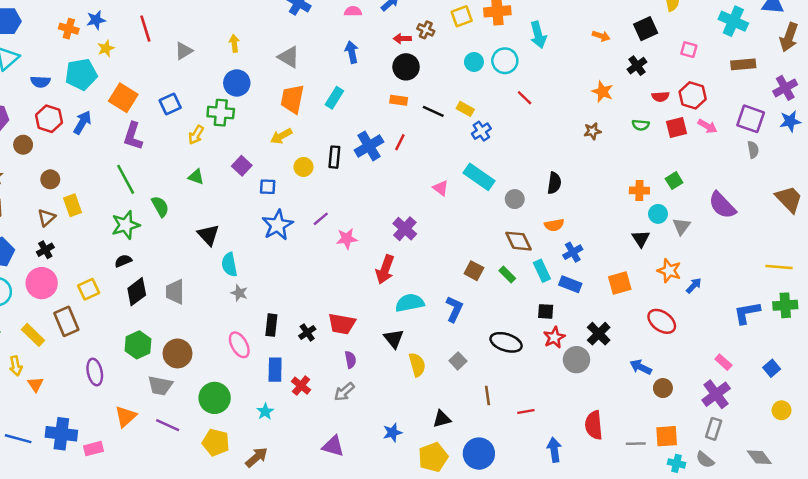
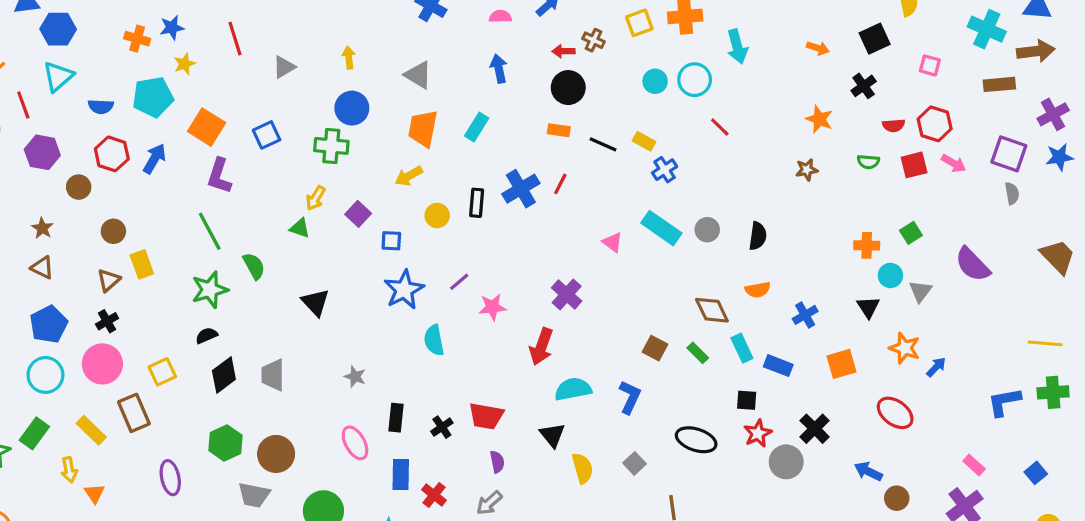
brown arrow: (789, 37) -> (1036, 51), moved, turned -116
yellow arrow: (196, 135) -> (316, 198), moved
gray circle: (515, 199) -> (707, 230), moved
blue cross: (573, 252) -> (805, 315), moved
cyan semicircle: (229, 265) -> (434, 340), moved

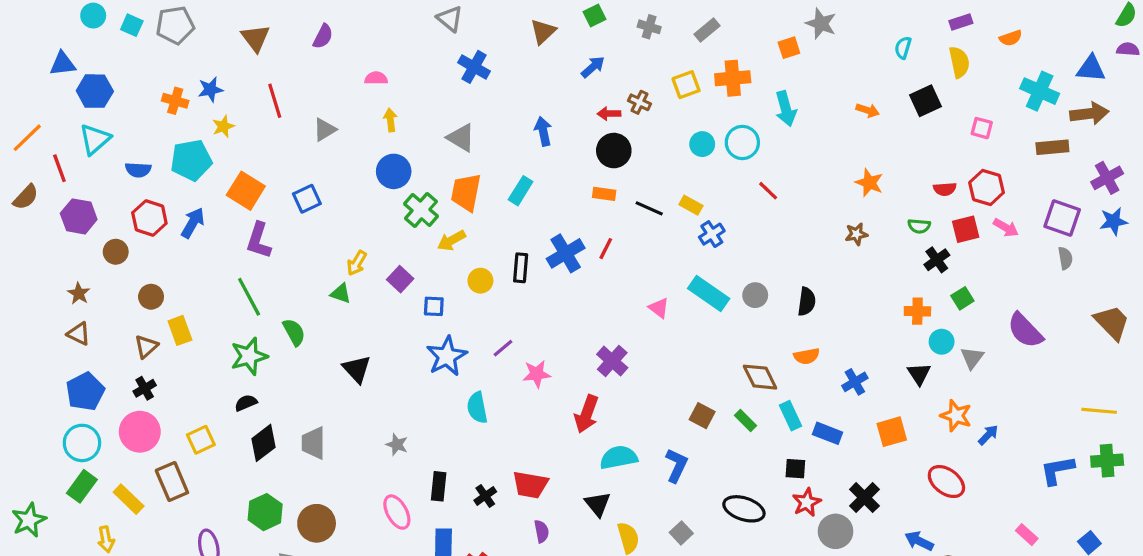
pink semicircle: (500, 16) -> (376, 78), moved
black cross: (864, 86) -> (937, 260), moved
green cross: (331, 146) -> (421, 210), moved, turned 36
green rectangle: (34, 433) -> (82, 486), moved

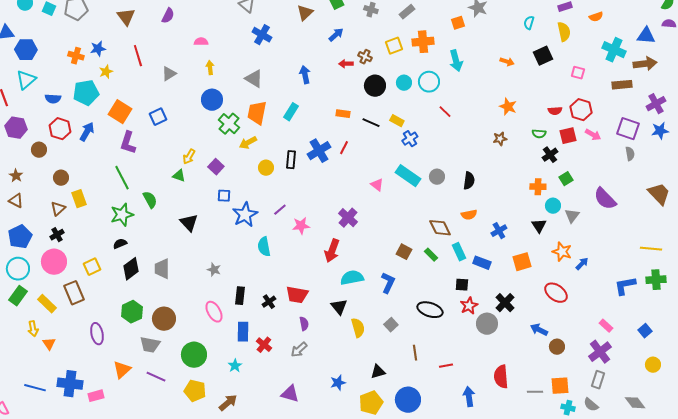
black circle: (614, 151) -> (375, 86), moved
blue square: (434, 306) -> (224, 196), moved

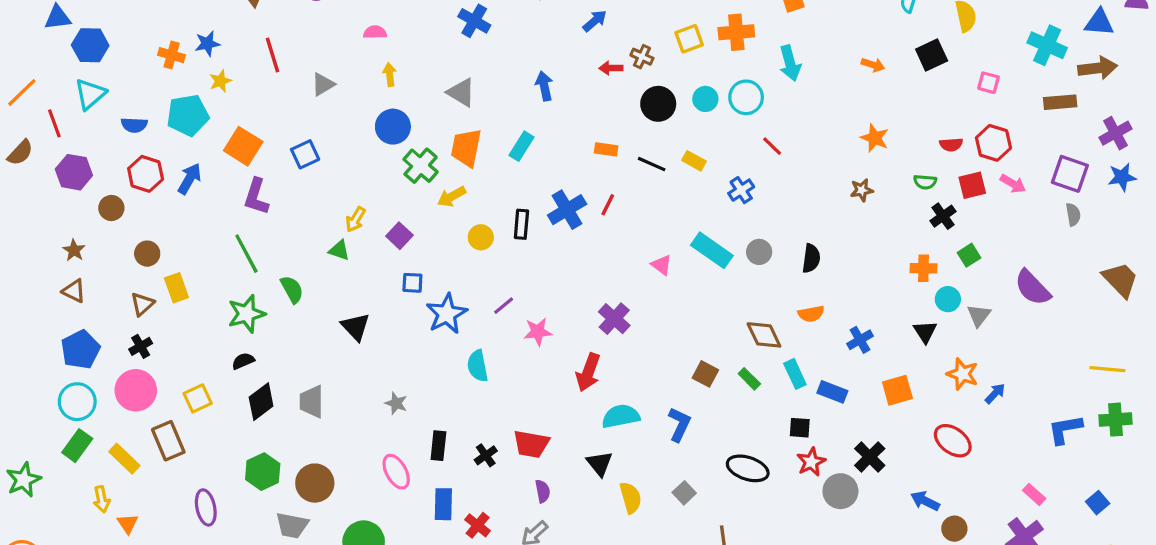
blue cross: (410, 139) -> (741, 190), moved

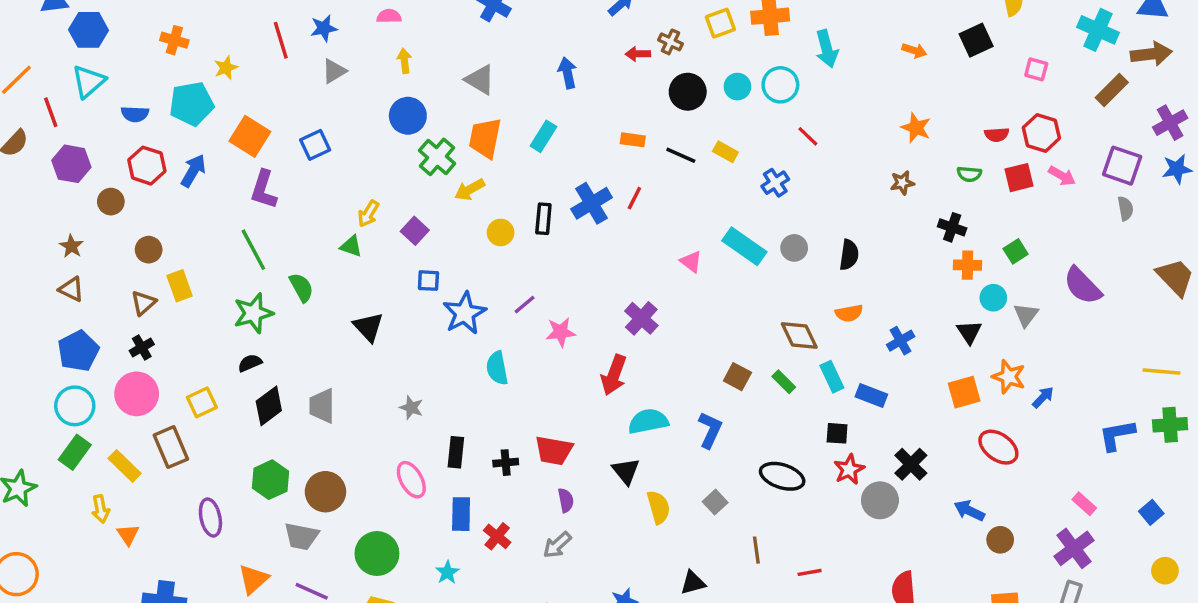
blue star: (207, 44) -> (324, 28), moved
brown rectangle: (1060, 102) -> (1112, 90), turned -40
black cross: (943, 216) -> (952, 227), moved, turned -35
orange square: (897, 390) -> (964, 392), moved
black cross: (486, 455) -> (506, 463), turned 30

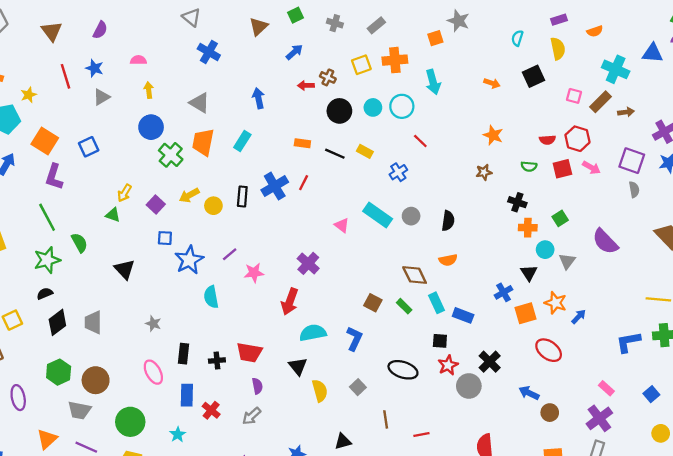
blue star: (324, 28) -> (94, 68), turned 30
brown arrow: (1151, 54) -> (626, 112), moved, size x0.6
brown rectangle: (1112, 90) -> (601, 102), moved
yellow arrow: (470, 190) -> (189, 195), moved
blue cross: (901, 341) -> (504, 292), moved

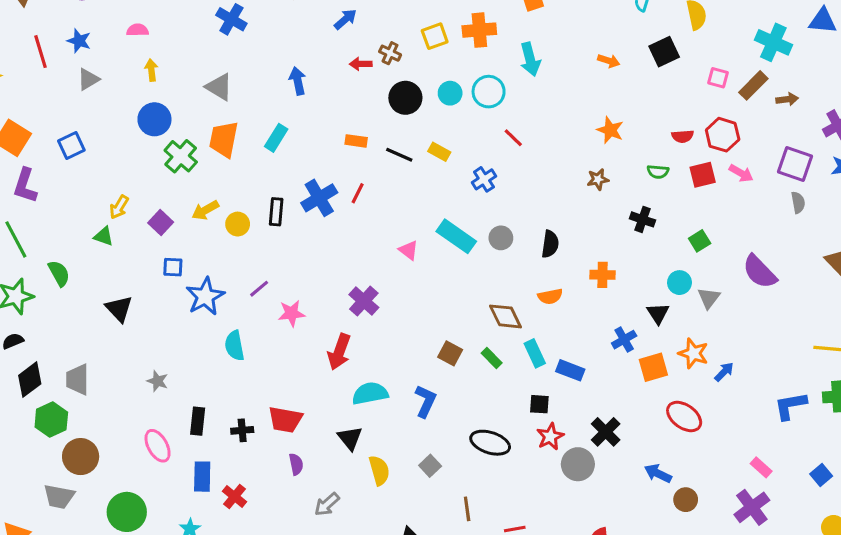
orange cross: (528, 228) -> (603, 275), moved
green hexagon: (59, 372) -> (51, 420), moved
gray arrow: (252, 416) -> (327, 504), moved

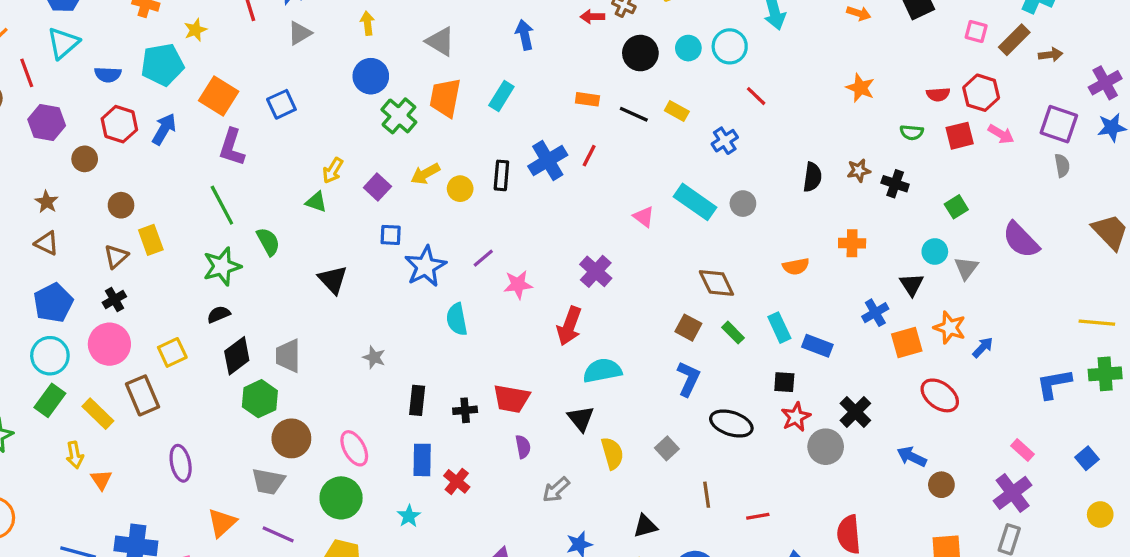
brown star: (598, 179) -> (859, 170), moved
black semicircle: (550, 244) -> (812, 177), moved
brown diamond: (506, 316) -> (716, 283), moved
blue L-shape: (425, 401) -> (688, 379), moved
pink ellipse: (158, 446) -> (354, 448), moved

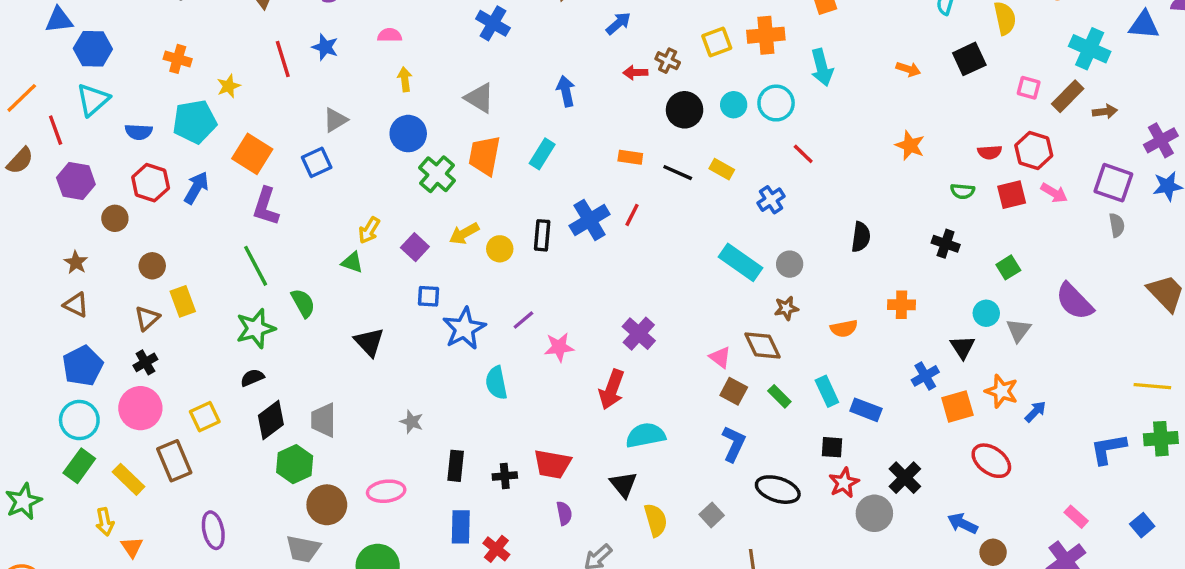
gray triangle: (300, 33) -> (335, 120), moved
brown star: (859, 170) -> (786, 308), moved
pink triangle: (644, 217) -> (720, 357), moved
pink ellipse: (354, 448) -> (386, 491), moved, turned -68

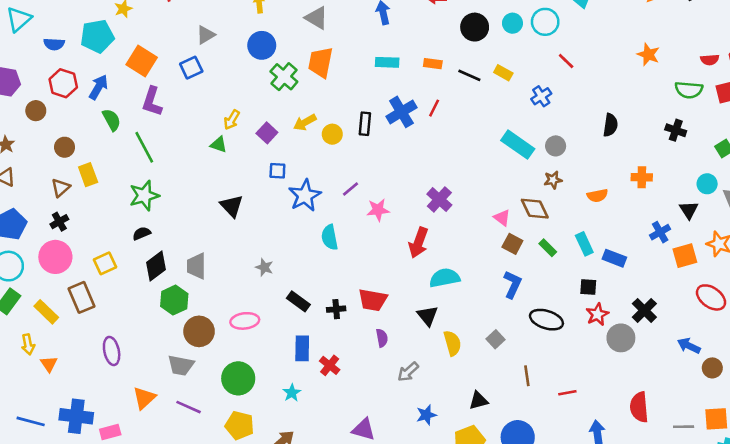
cyan rectangle: (542, 154) -> (387, 62), moved, turned 60
green semicircle: (963, 191) -> (689, 90), size x1.5
green semicircle: (303, 303) -> (112, 120), moved
black rectangle: (456, 466) -> (298, 301), turned -60

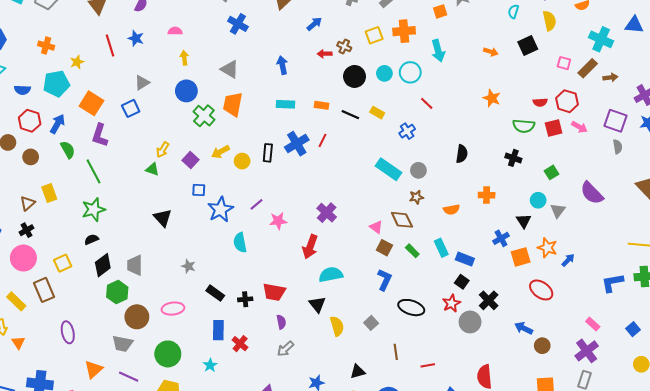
brown circle: (65, 147) -> (31, 157), moved
black square: (588, 287) -> (462, 282), moved, turned 32
gray arrow: (408, 372) -> (285, 349), moved

